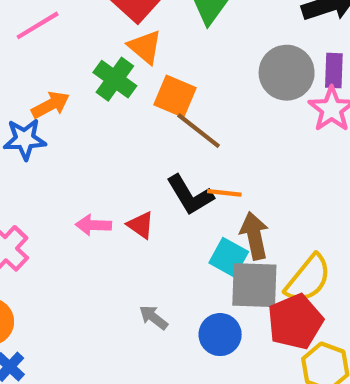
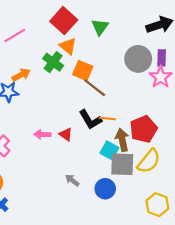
red pentagon: (295, 322) -> (144, 129), moved

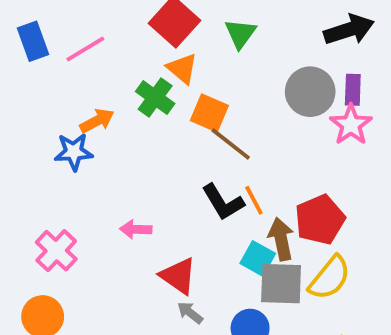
orange line: (107, 118) -> (254, 200), turned 56
red triangle: (66, 134) -> (178, 276), moved, size x1.5

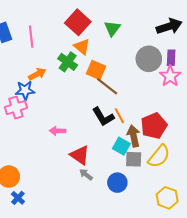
pink line: (85, 49) -> (31, 37), turned -65
pink cross: (56, 251) -> (16, 108), moved, turned 30
gray square: (281, 284) -> (134, 159), size x0.7

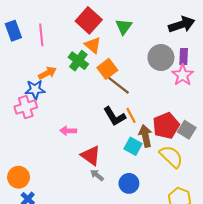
orange square: (96, 70) -> (107, 69), turned 30
yellow semicircle: (159, 156) -> (171, 157), turned -85
gray square: (134, 159) -> (187, 130), moved, turned 30

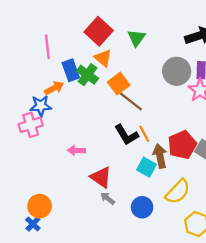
blue rectangle: (13, 31) -> (71, 70), moved
yellow semicircle: (171, 157) -> (178, 192), moved, turned 90
orange circle: (19, 177) -> (40, 206), moved

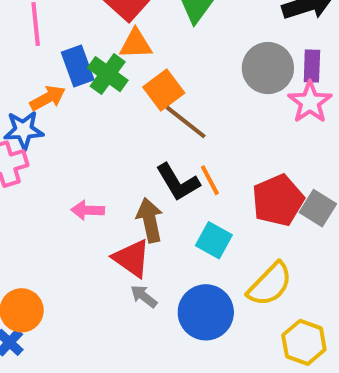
orange triangle: (103, 58) -> (136, 44), turned -42
brown arrow: (160, 156) -> (150, 220), moved
blue circle: (142, 207) -> (206, 312), size x1.4

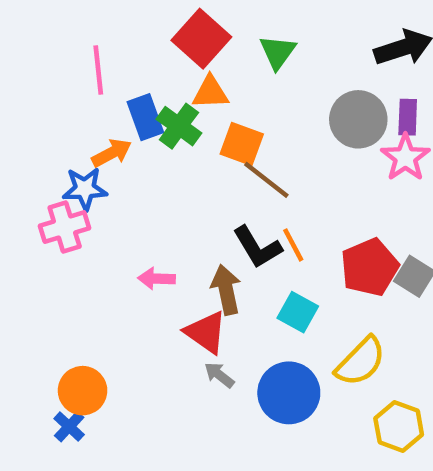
orange square: (164, 90) -> (242, 144), turned -33

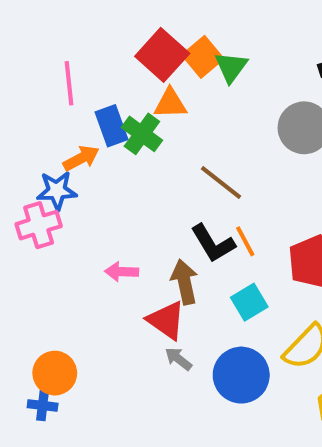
orange square: (242, 144) -> (203, 57), moved, turned 30
cyan square: (298, 312) -> (249, 302), turned 30
blue cross: (69, 427) -> (43, 405), turned -36

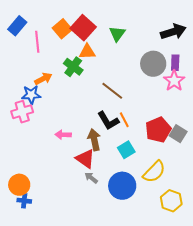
orange square: (203, 57) -> (62, 29), moved
blue rectangle: (112, 126) -> (17, 26), moved, turned 60
orange circle: (55, 373) -> (19, 185), moved

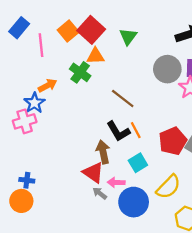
blue star: (31, 95) -> (34, 103), turned -30
pink arrow: (63, 135) -> (116, 182), moved
blue cross: (24, 201) -> (27, 180), moved

